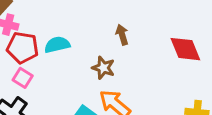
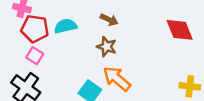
brown arrow: (122, 35) -> (109, 20), moved, turned 132

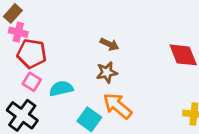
cyan semicircle: (66, 26) -> (61, 88), moved
brown star: (107, 47) -> (107, 72), turned -30

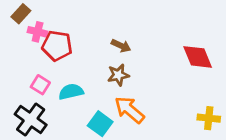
pink cross: (18, 32) -> (38, 32), moved
red pentagon: (32, 54) -> (57, 46), moved

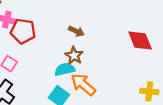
brown star: (118, 75) -> (74, 56), turned -30
cyan semicircle: (71, 92) -> (65, 69), moved

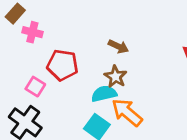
red pentagon: (23, 31) -> (63, 65), moved

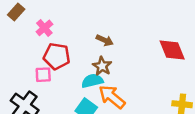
pink cross: (32, 32) -> (44, 28), moved, turned 35
pink square: (35, 87) -> (43, 75), moved, turned -35

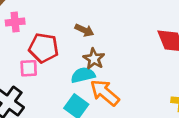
pink cross: (44, 28) -> (15, 22), moved, turned 35
brown arrow: (105, 40) -> (84, 30), moved

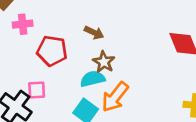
pink square: (29, 68) -> (37, 90), moved
orange arrow: (105, 93) -> (115, 97), turned -92

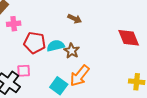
brown arrow: (94, 33) -> (75, 19), moved
cyan semicircle: (93, 79) -> (56, 46), moved

